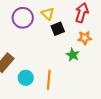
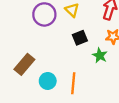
black square: (58, 29) -> (80, 38), moved

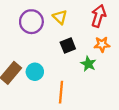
cyan circle: (48, 81) -> (35, 72), moved

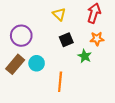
purple circle: (31, 22) -> (21, 36), moved

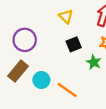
cyan circle: (37, 63) -> (41, 80), moved
orange line: (60, 82) -> (67, 90), turned -60

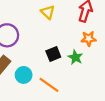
black square: (74, 44) -> (53, 54), moved

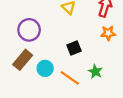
green star: (75, 57) -> (95, 72), moved

